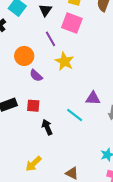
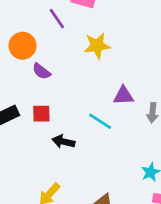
yellow star: (64, 61) -> (97, 46), moved, turned -30
black arrow: (47, 127) -> (63, 142), turned -49

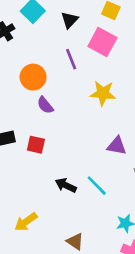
cyan line: (100, 121) -> (97, 186), moved
black arrow: (63, 142) -> (66, 185), moved

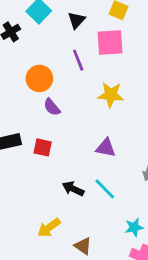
pink square: (102, 42) -> (110, 42), turned -32
purple triangle: (117, 146) -> (106, 148), moved
yellow arrow: (26, 222) -> (49, 228), moved

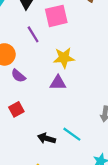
red square: (43, 147) -> (16, 109), turned -32
purple triangle: (106, 148) -> (58, 83), moved

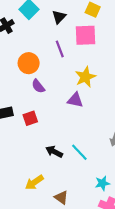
yellow star: (64, 58) -> (85, 77), turned -30

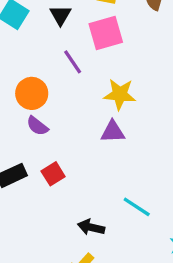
yellow star: (85, 77) -> (120, 94), turned -30
purple semicircle: (38, 86) -> (37, 126), moved
black arrow: (54, 152) -> (91, 227), moved

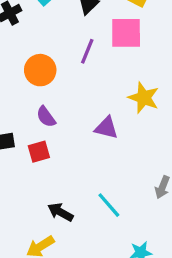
purple line: (73, 62) -> (87, 51), turned 40
yellow star: (120, 94) -> (144, 98), moved
purple semicircle: (37, 126) -> (46, 117), moved

